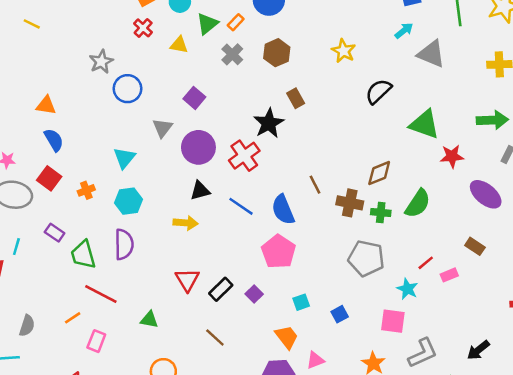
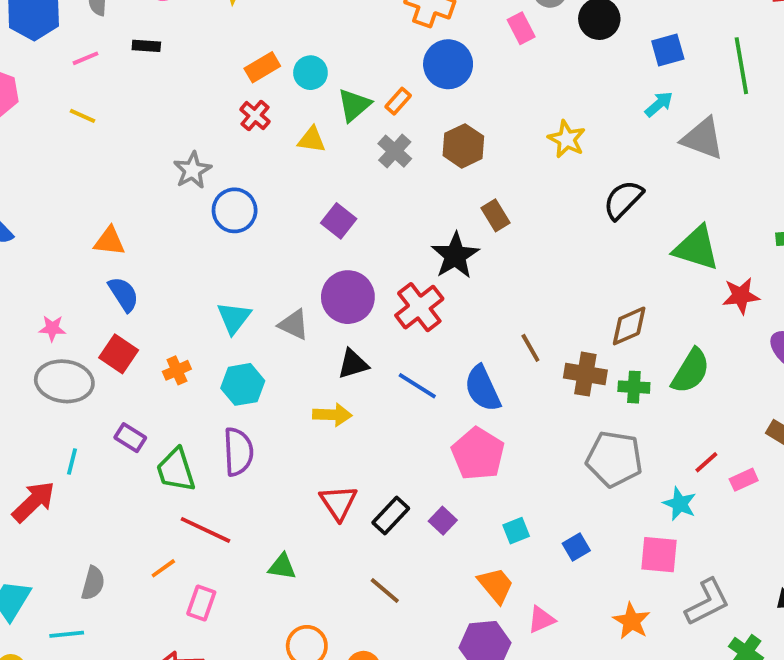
gray triangle: (162, 128) -> (294, 325), moved, turned -40

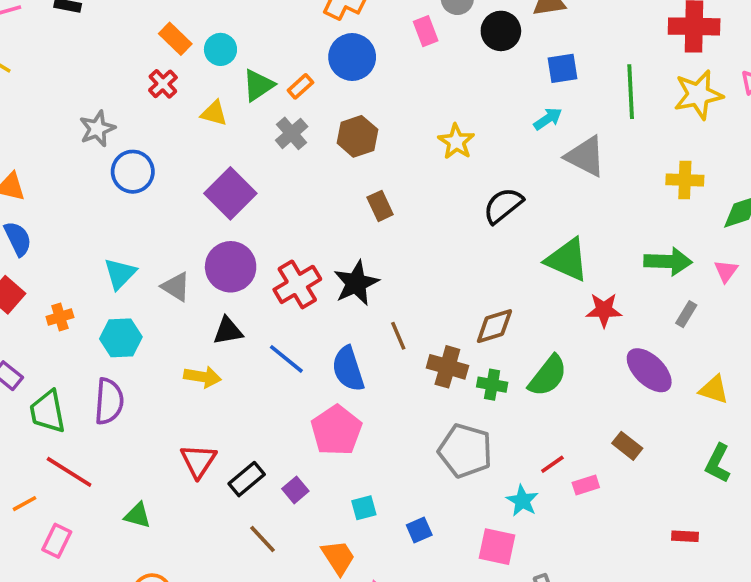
orange rectangle: (262, 67) -> (175, 39), turned 68
purple square: (339, 221) -> (230, 193), size x1.5
black star: (455, 256) -> (356, 283), moved
brown line: (385, 591) -> (263, 539), moved

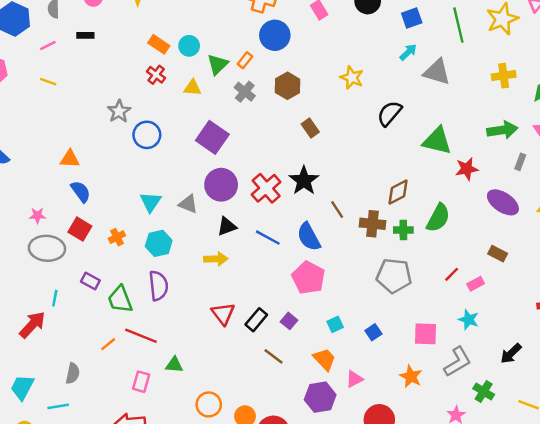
cyan star: (522, 501) -> (469, 320), moved
orange line: (25, 504) -> (108, 344), moved
green triangle: (138, 515) -> (174, 365), moved

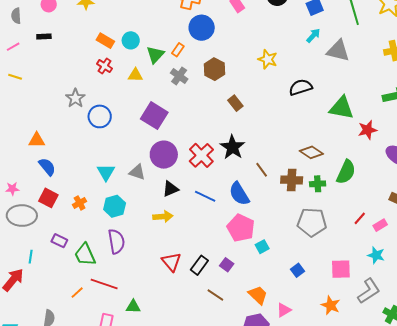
black semicircle: (389, 113) -> (301, 87), turned 35
brown diamond: (398, 192) -> (311, 152), turned 65
cyan square: (335, 324) -> (262, 247), moved

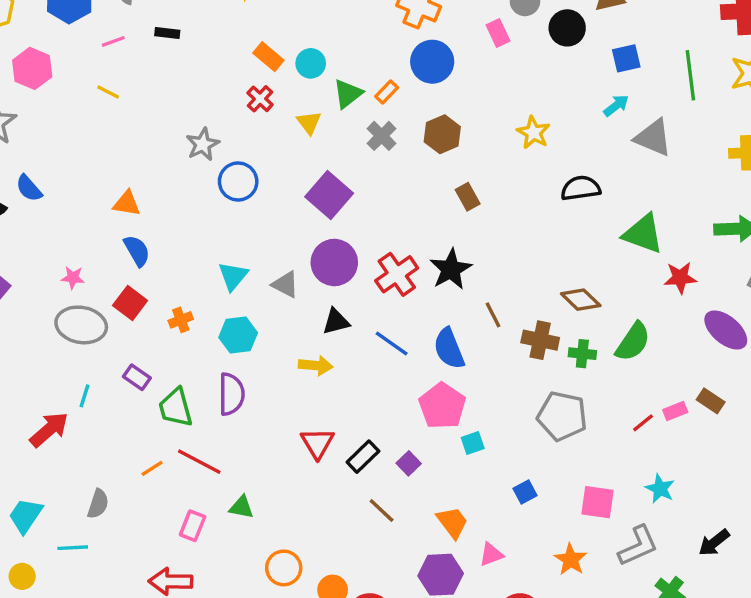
yellow triangle: (135, 75) -> (309, 122), turned 42
pink rectangle: (380, 225) -> (675, 411), moved

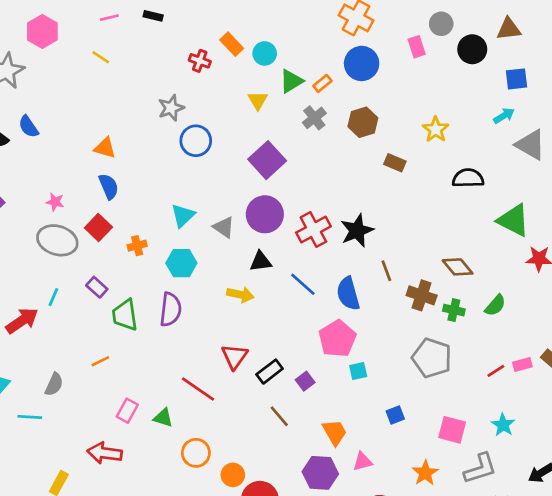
red cross: (260, 99) -> (200, 61), moved, turned -30
brown rectangle: (468, 197) -> (395, 163), moved, turned -45
green semicircle: (633, 342) -> (495, 305), size x0.7
red line: (199, 462) -> (198, 389), moved
green triangle: (241, 507) -> (163, 418), moved

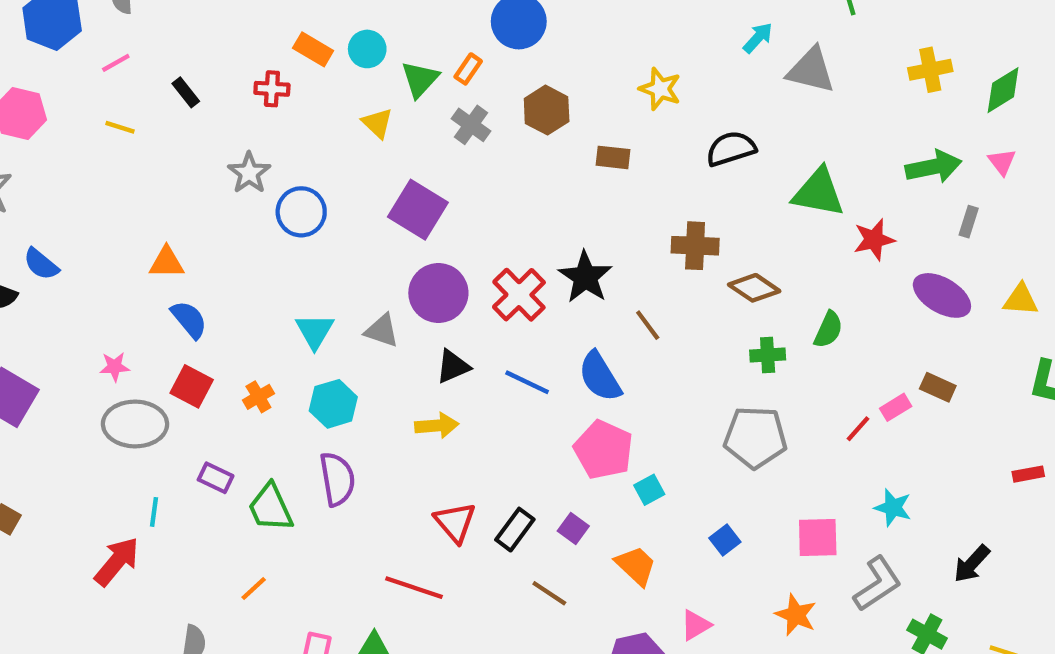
black rectangle: (153, 16) -> (186, 92), moved, turned 54
brown cross: (422, 295) -> (695, 246), moved
orange trapezoid: (335, 432) -> (636, 566), moved

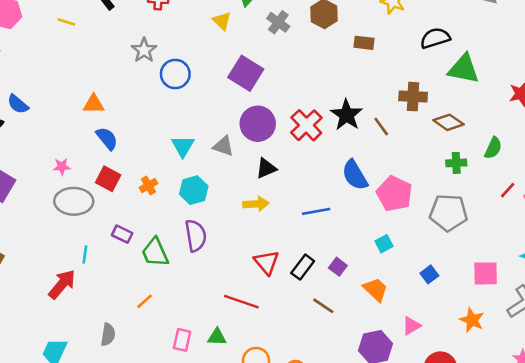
green triangle: (818, 193) -> (464, 69), moved
brown line: (648, 325) -> (381, 126), moved
blue line: (527, 382) -> (316, 211), moved, turned -36
red line: (858, 429) -> (508, 190), moved
pink pentagon: (603, 450) -> (394, 194), moved

